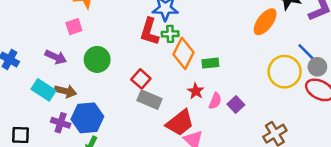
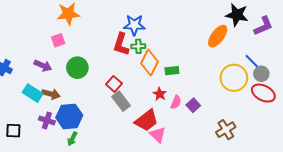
gray rectangle: (149, 100) -> (121, 101), turned 30

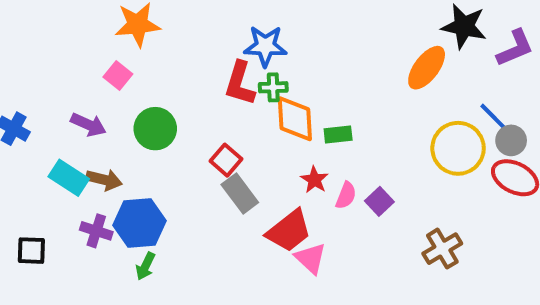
pink square: (58, 40) -> (118, 76), turned -32
orange diamond: (150, 63) -> (295, 119), turned -30

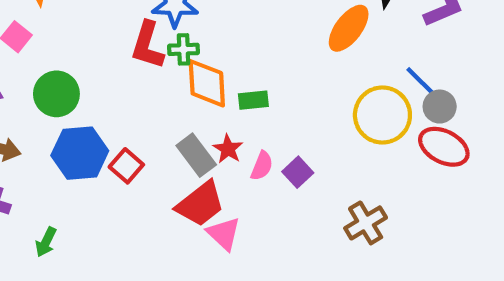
red square: (226, 160) -> (126, 166), moved
gray rectangle: (240, 193) -> (196, 155), moved
blue hexagon: (140, 223) -> (80, 153), moved

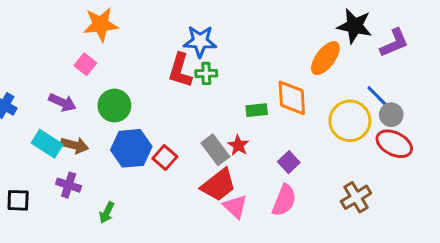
orange diamond: (207, 83) -> (292, 98), moved
pink semicircle: (262, 166) -> (284, 200), moved, size x1.5
brown cross: (366, 223) -> (356, 197), moved

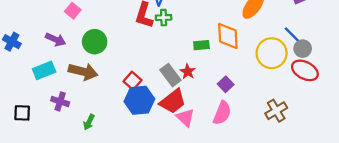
cyan rectangle: (47, 144) -> (44, 70), turned -55
brown arrow: (75, 145) -> (83, 72), moved, size x1.4
blue hexagon: (131, 148) -> (139, 100), moved

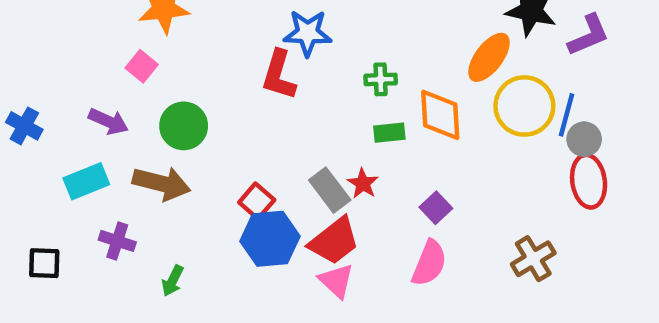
green cross: (164, 18) -> (381, 79), moved
blue line: (293, 36) -> (566, 115), turned 60
yellow circle: (272, 53) -> (524, 106), moved
red ellipse: (305, 70) -> (589, 181), turned 55
pink triangle: (185, 118) -> (336, 281), moved

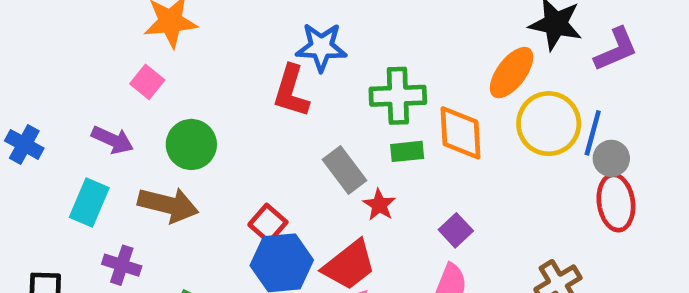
green cross: (381, 79) -> (398, 96), size x1.6
cyan rectangle: (86, 181) -> (89, 202), turned -45
gray rectangle: (330, 190) -> (344, 170), moved

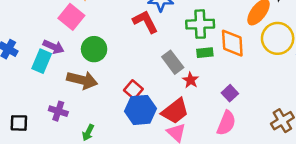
pink square: (147, 82) -> (71, 17), size x1.5
red L-shape: (291, 91) -> (145, 22), turned 136
cyan rectangle: (89, 202) -> (42, 61), moved

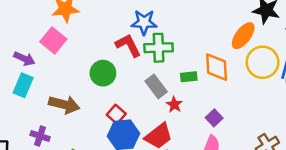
green cross: (200, 24) -> (159, 48), moved
purple arrow: (54, 47) -> (24, 59), moved
green circle: (94, 49) -> (103, 73), moved

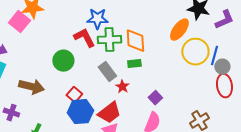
pink square: (53, 40) -> (19, 22), moved
orange diamond: (217, 67) -> (135, 41), moved

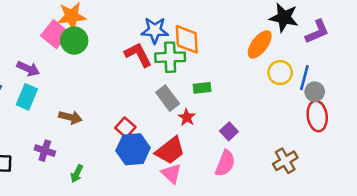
orange diamond: (135, 41) -> (187, 39), moved
yellow circle: (195, 52) -> (280, 73), size x0.7
green circle: (63, 61) -> (74, 41), moved
brown arrow: (31, 87) -> (70, 117), size x0.7

